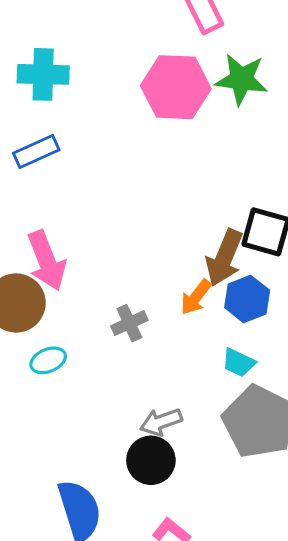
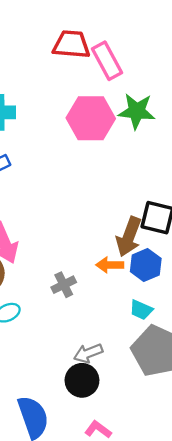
orange arrow: (196, 297) -> (110, 265), turned 55

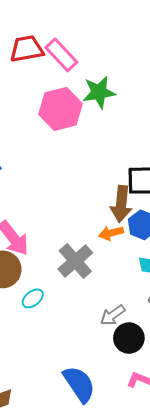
gray cross: (64, 285) -> (75, 261), size x1.6
black circle: (82, 380) -> (129, 338), moved

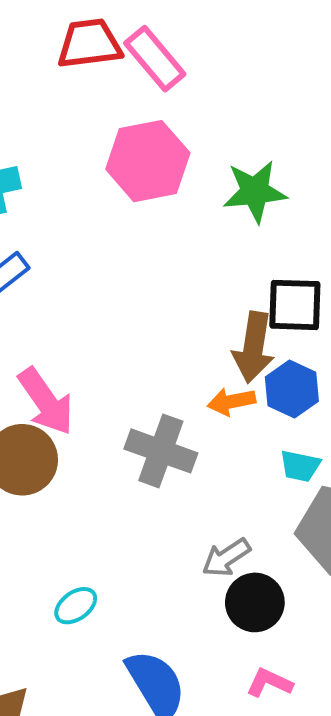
green star: (99, 92) -> (255, 192), moved
gray cross: (75, 261) -> (161, 451), turned -32
cyan ellipse: (33, 298) -> (76, 606), moved

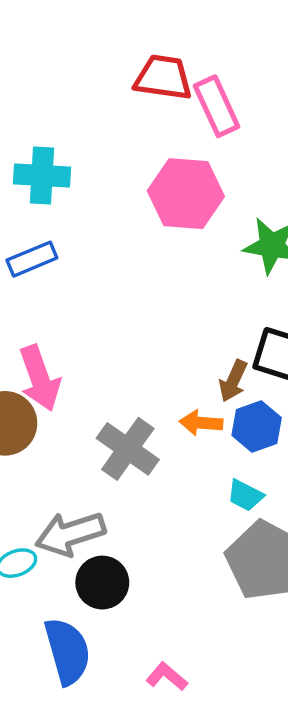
brown arrow: (254, 347) -> (233, 381), size x0.7
gray arrow: (226, 558) -> (70, 534), moved, size x1.5
black circle: (255, 602) -> (102, 583), moved

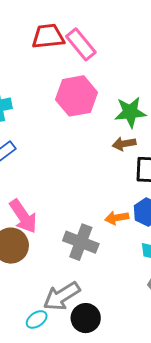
brown arrow: (233, 381) -> (124, 144), moved, turned 70

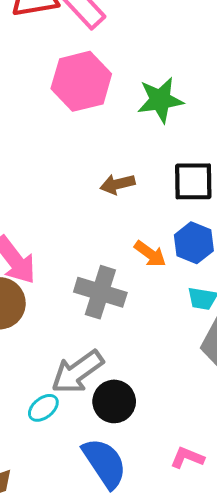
brown arrow: (124, 144) -> (118, 184), moved
orange arrow: (117, 218) -> (150, 254), turned -130

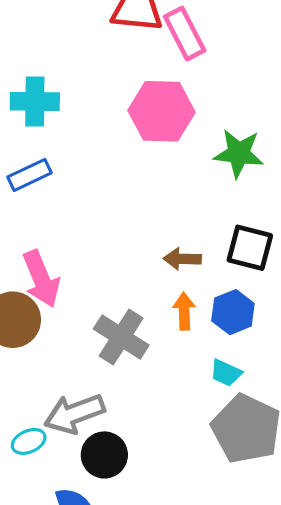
brown arrow: (118, 184) -> (182, 259), moved
orange arrow: (150, 254) -> (184, 311), turned -144

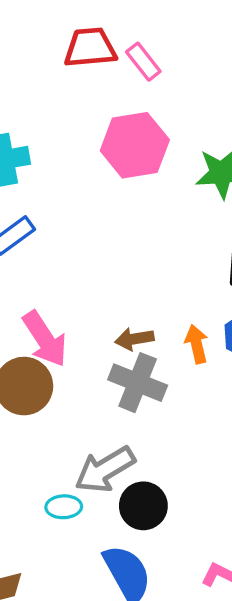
pink rectangle: (185, 34) -> (143, 62), size x0.7
brown arrow: (182, 259) -> (134, 339), moved
cyan ellipse: (29, 441) -> (64, 507), turned 32

